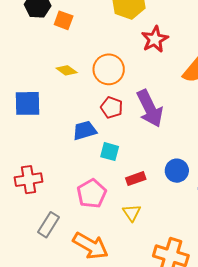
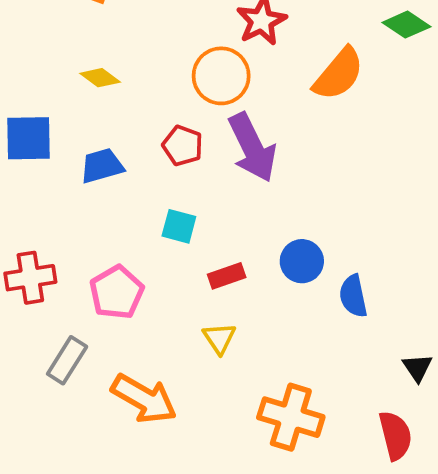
orange circle: (109, 69) -> (221, 76), moved
blue trapezoid: (85, 130) -> (102, 166), moved
pink pentagon: (92, 194) -> (117, 292), moved

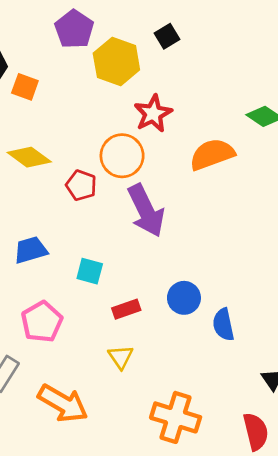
orange semicircle: (339, 74) -> (212, 154), turned -150
yellow diamond: (100, 78) -> (29, 157), size x1.4
red pentagon: (183, 146) -> (81, 185), moved
blue trapezoid: (102, 166) -> (31, 250), moved

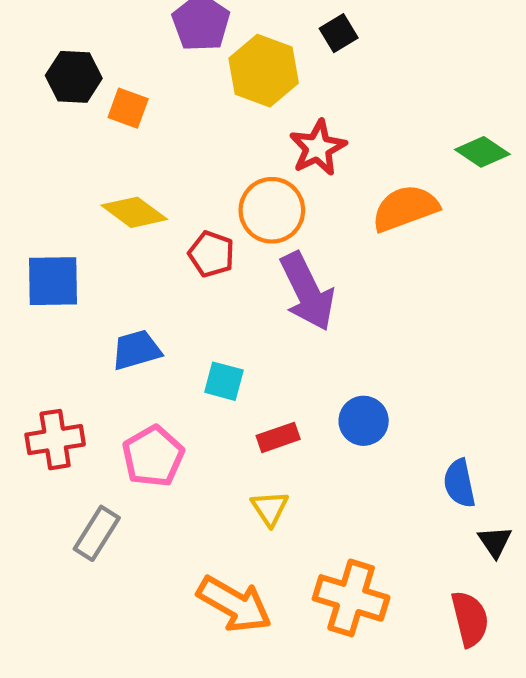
blue semicircle: (223, 325) -> (459, 483), moved
orange arrow: (63, 403) -> (234, 604), moved

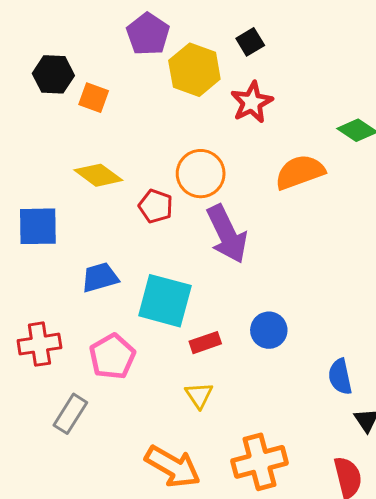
red star: (318, 148) -> (252, 102), moved
cyan square: (224, 381) -> (165, 301), size x1.8
orange cross: (351, 598) -> (260, 462), turned -32

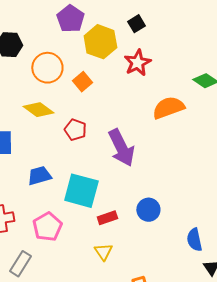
orange square: (94, 98) -> (82, 82), moved, turned 30
orange circle: (201, 174) -> (47, 68), moved

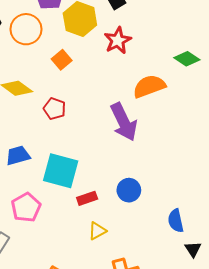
orange circle: (47, 68) -> (26, 29), moved
purple arrow: (121, 148) -> (124, 122), moved
yellow triangle: (103, 252) -> (97, 231), moved, turned 36

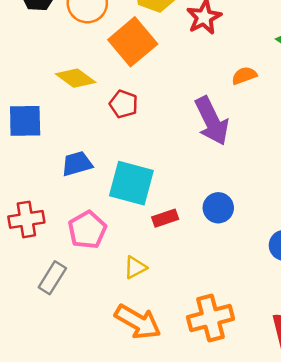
orange square: (62, 60) -> (133, 42), size x1.8
orange semicircle: (149, 86) -> (244, 76), size x0.6
yellow triangle: (97, 231) -> (135, 267), moved

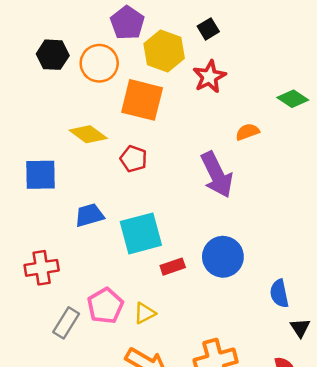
orange square: (133, 42) -> (142, 100), turned -36
cyan square: (131, 183) -> (141, 233), turned -30
blue circle: (218, 208) -> (223, 257), size x1.4
pink pentagon: (87, 230) -> (105, 306), moved

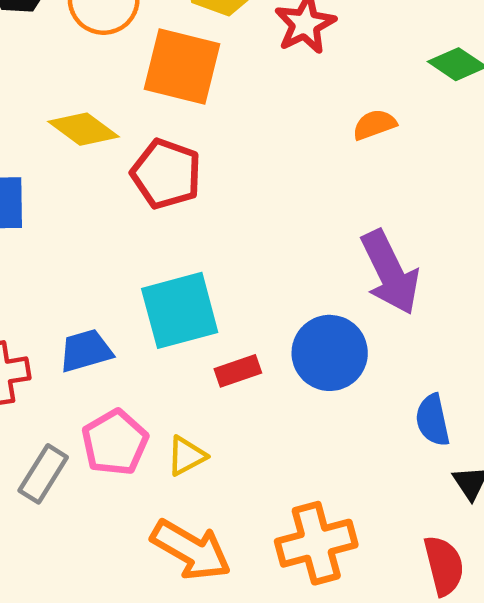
red pentagon: (134, 159) -> (166, 174), size x1.4
purple arrow: (217, 175) -> (390, 272), moved
blue trapezoid: (89, 215) -> (86, 351), moved

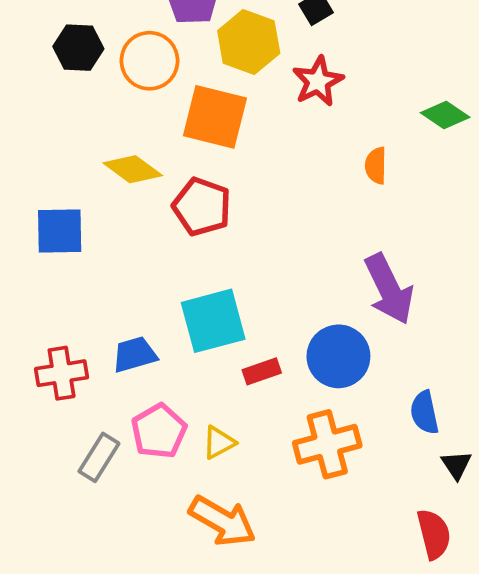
orange semicircle: (374, 125) -> (376, 165), turned -69
orange cross: (316, 543) -> (327, 444), moved

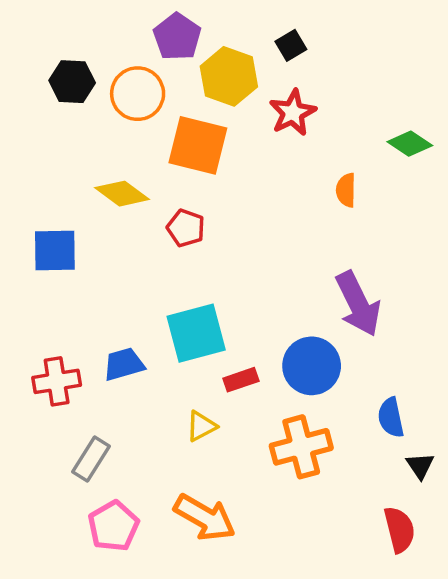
red pentagon: (202, 207) -> (186, 228), size x0.7
pink pentagon: (159, 431) -> (113, 526), moved
yellow triangle: (219, 442) -> (201, 426), moved

